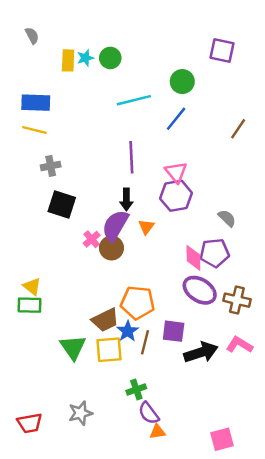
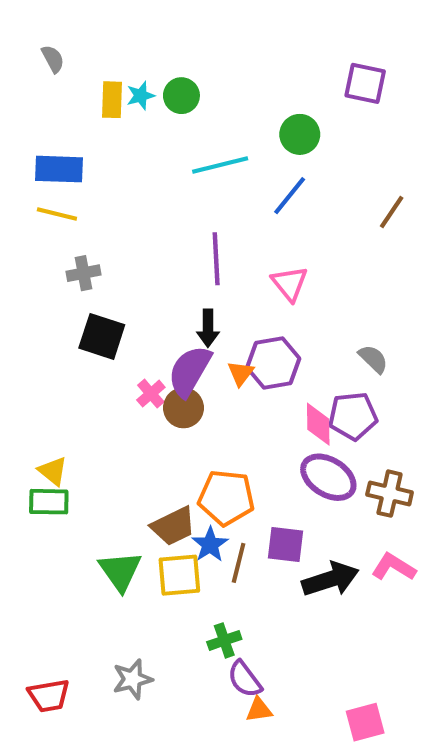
purple hexagon: (176, 196) -> (273, 363), moved

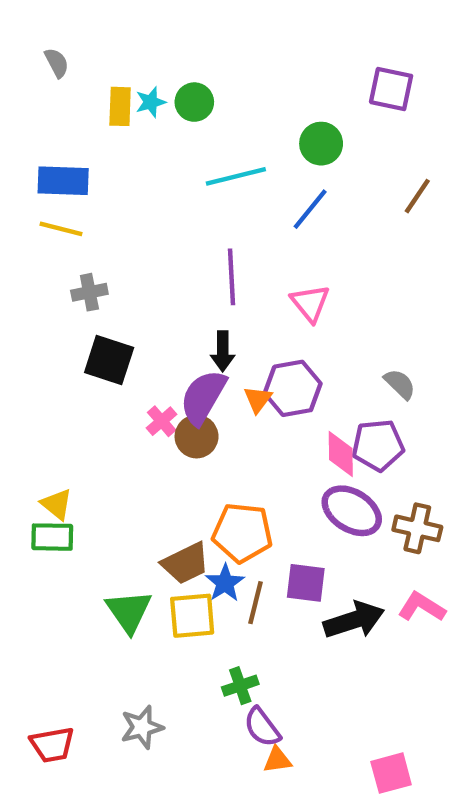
brown line: (392, 212) -> (417, 196), moved

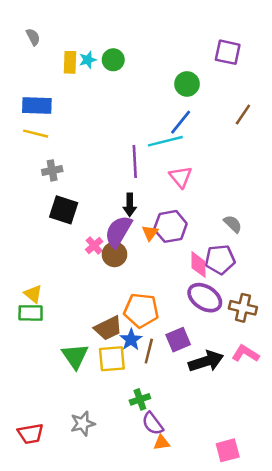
cyan line: (236, 176) -> (165, 141), moved
purple square: (306, 583) -> (178, 340), turned -30

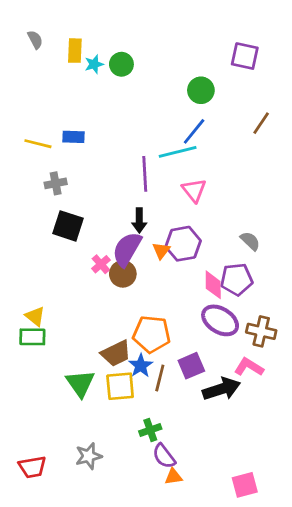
yellow rectangle: (70, 62) -> (75, 51), moved
blue rectangle: (37, 106) -> (73, 137), moved, size x0.7
pink L-shape: (245, 354) -> (249, 367), moved

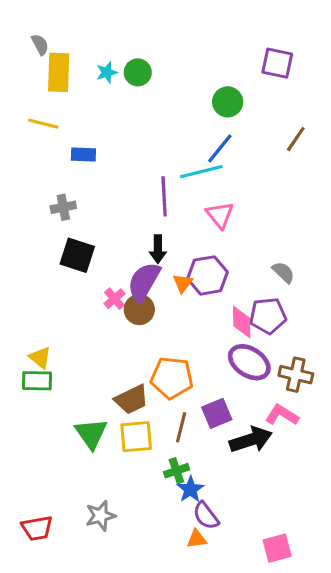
yellow rectangle: (75, 51) -> (59, 72), moved, size x1.4
yellow line: (38, 144) -> (43, 124), moved
blue star: (141, 366) -> (190, 489), moved
green cross: (150, 430) -> (176, 471), moved
purple semicircle: (164, 456) -> (206, 516), moved

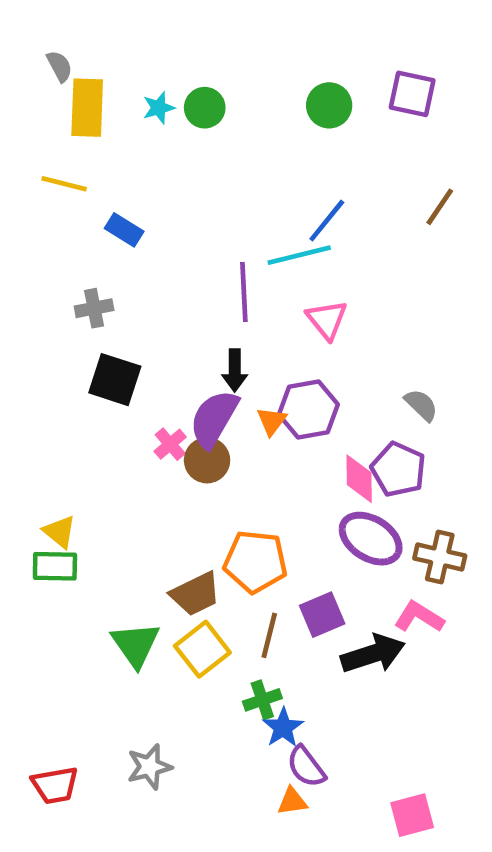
green circle: (228, 102) -> (329, 105), moved
blue rectangle: (83, 155) -> (124, 230), turned 30
purple pentagon: (268, 316) -> (398, 469), turned 30
yellow square: (136, 437) -> (202, 649), turned -33

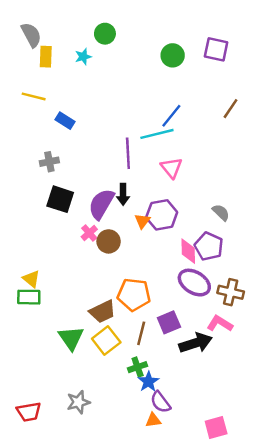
gray semicircle: (60, 66) -> (31, 35), size x1.5
yellow rectangle: (87, 108) -> (46, 57), size x0.7
green circle: (205, 108) -> (105, 34), moved
purple semicircle: (214, 419) -> (101, 204), moved

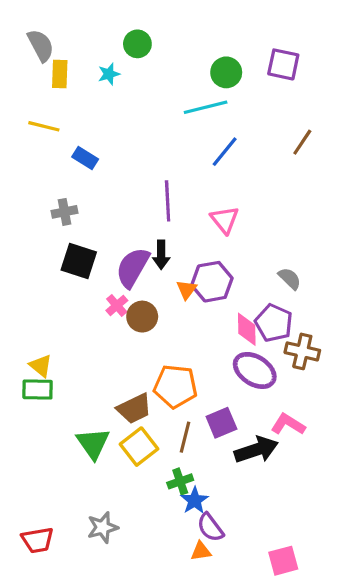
cyan line: (157, 134) -> (206, 107), moved
brown cross: (231, 292) -> (302, 351), moved

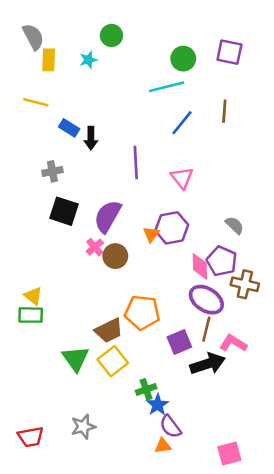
brown line: (302, 142) -> (224, 111), moved, turned -30
black arrow: (161, 255) -> (91, 138), moved
brown line: (185, 437) -> (206, 329), moved

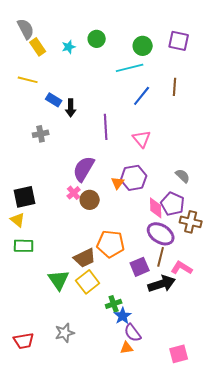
green circle: (111, 35) -> (97, 39), moved
yellow rectangle: (49, 60) -> (38, 47), turned -36
black square: (64, 211) -> (25, 197), moved, turned -30
yellow triangle: (33, 296) -> (18, 220), moved

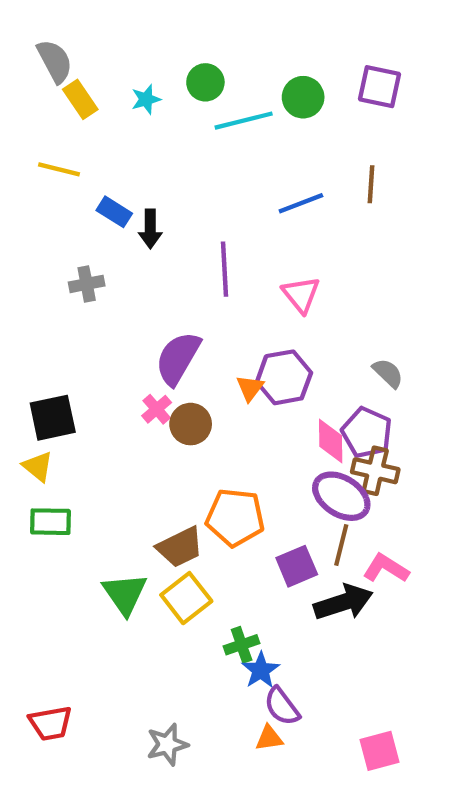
cyan line: (130, 68) -> (244, 121), moved
blue line: (142, 96) -> (301, 203), turned 30
brown cross: (191, 222) -> (375, 471), moved
gray star: (65, 333) -> (167, 745), moved

